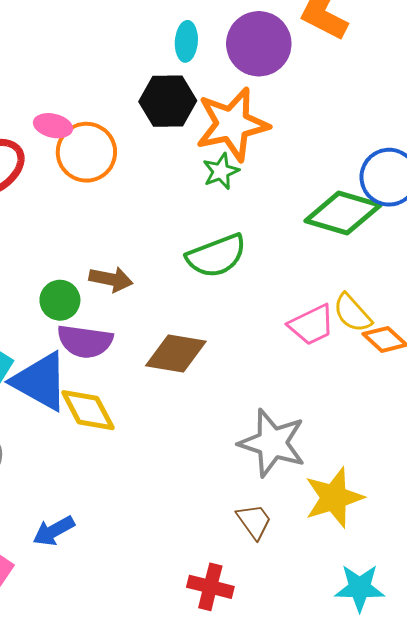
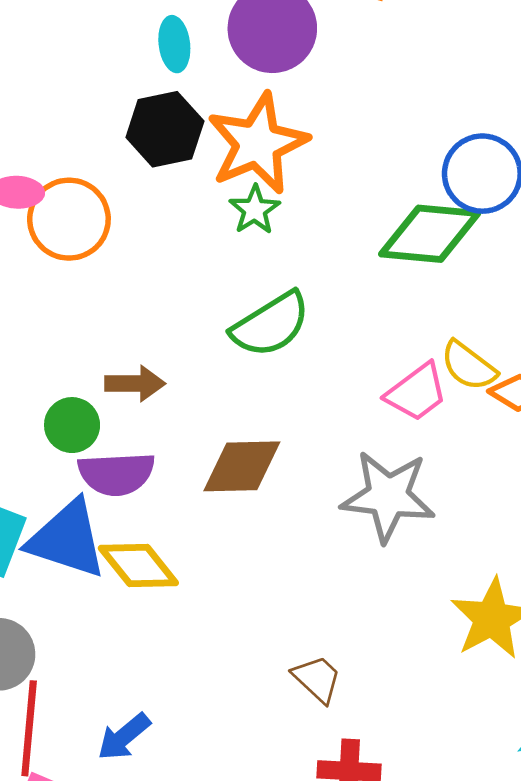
gray star: (272, 443) -> (388, 496), moved
brown trapezoid: (254, 521) -> (317, 679), moved

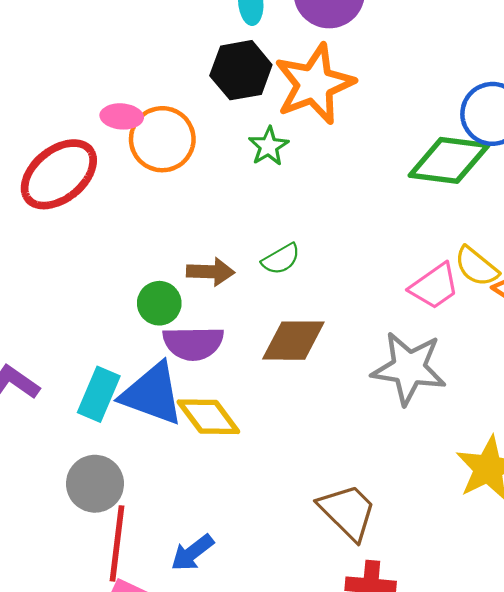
green star: (255, 210) -> (269, 146), moved
green semicircle: (271, 325) -> (281, 259), moved, size x0.6
brown trapezoid: (317, 679) -> (348, 512), size x1.5

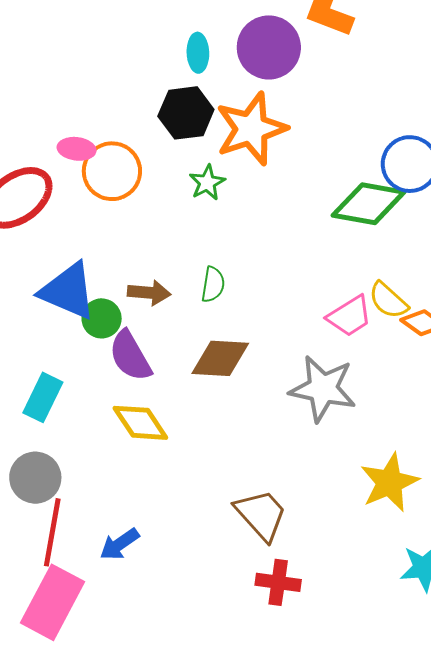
green semicircle: (281, 259) -> (213, 284), turned -54
purple semicircle: (193, 343) -> (130, 356), turned 58
blue triangle: (152, 394) -> (68, 291), moved

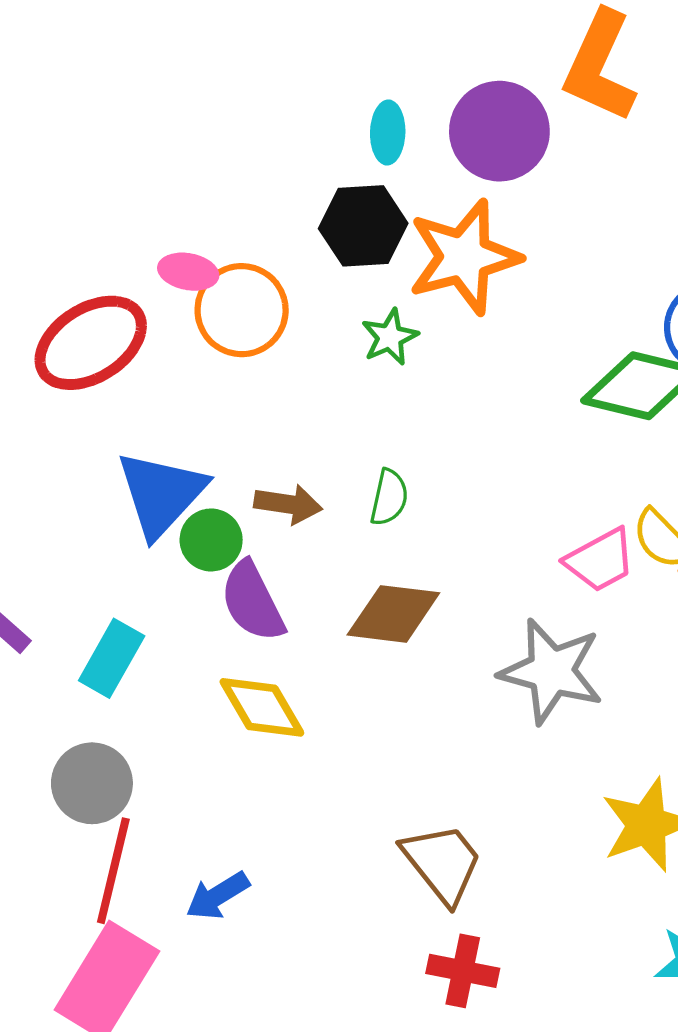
blue triangle: (68, 291) -> (161, 494), turned 46

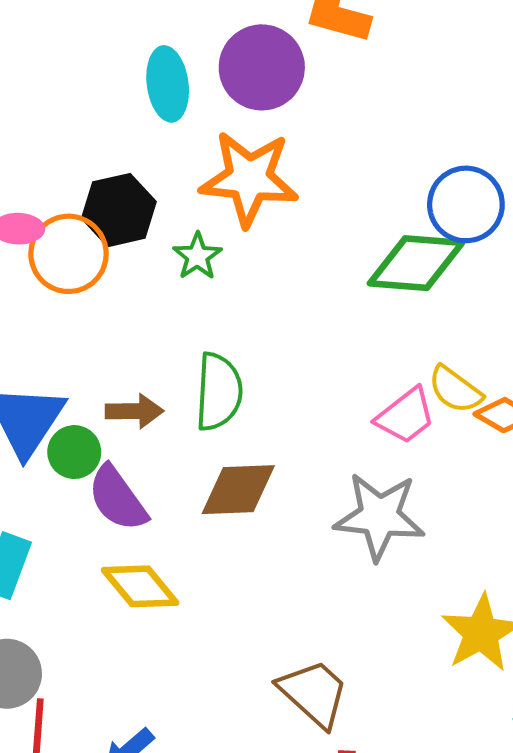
cyan ellipse: (388, 133) -> (168, 84), size x1.4
black hexagon: (363, 226) -> (119, 210), moved
orange star: (464, 257) -> (249, 179), turned 30
green semicircle: (389, 497) -> (219, 392), size x1.6

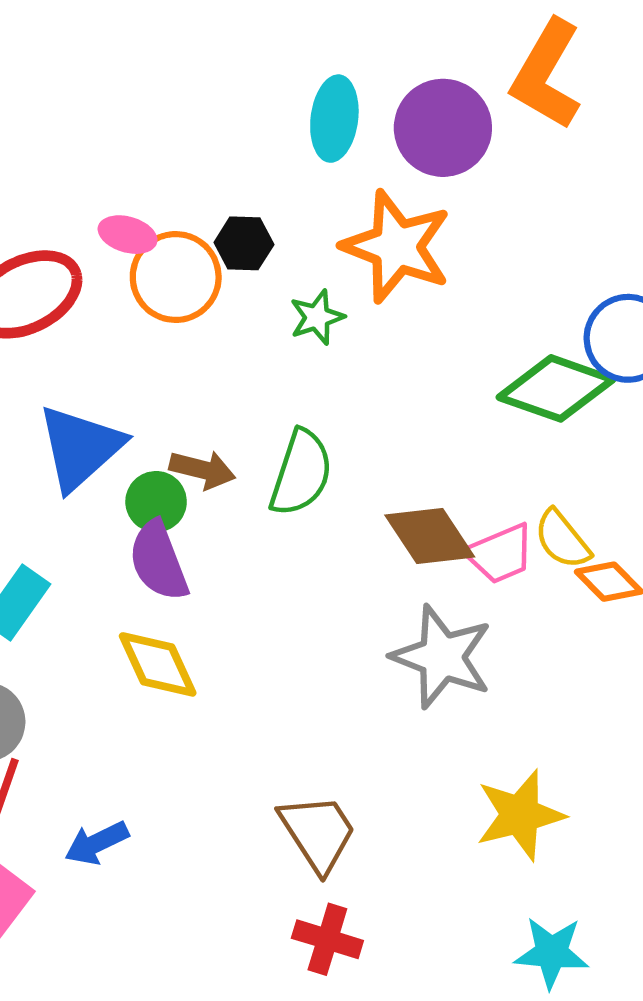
black hexagon: (119, 210) -> (244, 243), size x0.7
green circle: (74, 452) -> (156, 502), moved
brown diamond: (238, 490) -> (430, 536), moved, turned 44

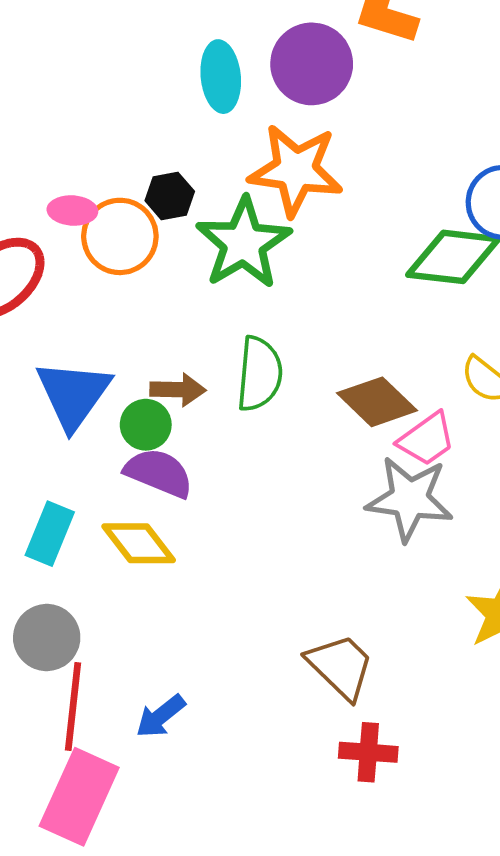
green star: (317, 317) -> (243, 243), size x2.0
pink trapezoid: (500, 554) -> (427, 439), moved
purple semicircle: (158, 561) -> (159, 473), turned 146
yellow diamond: (158, 664) -> (139, 543), moved

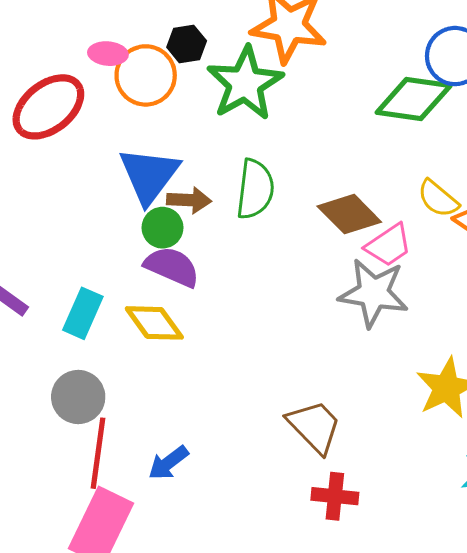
blue triangle: (73, 394) -> (149, 175), moved

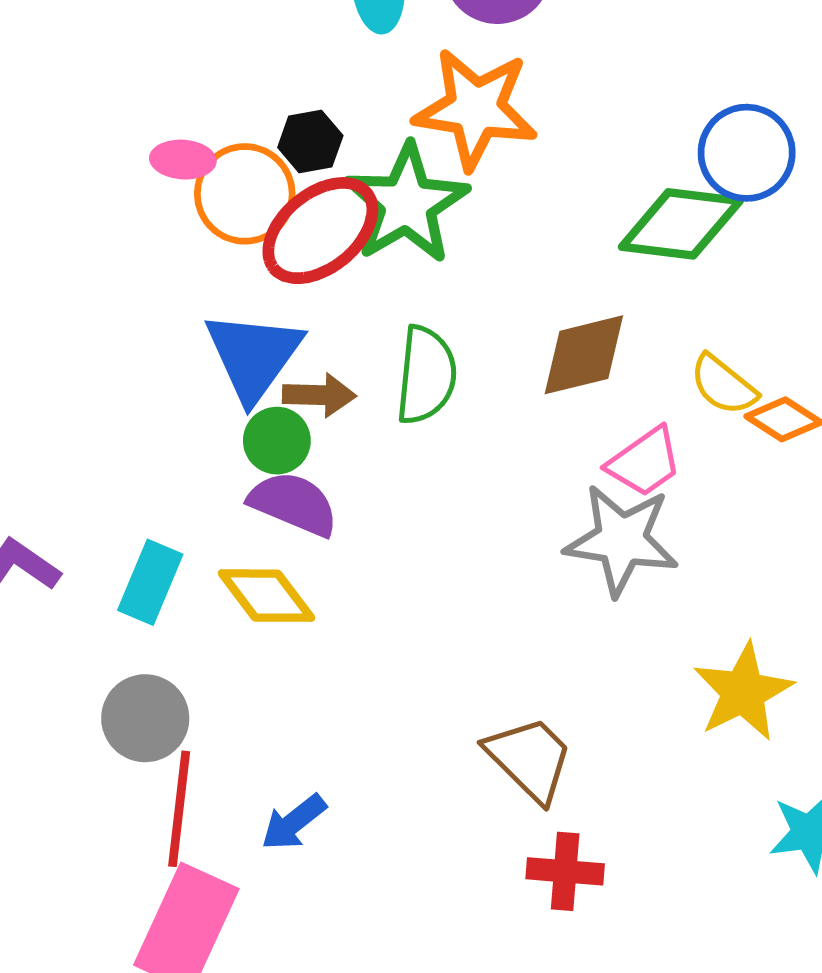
red ellipse: (48, 107) -> (320, 231), moved
brown diamond: (349, 214) -> (584, 355), moved, turned -58

